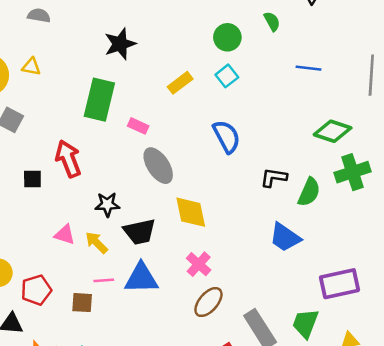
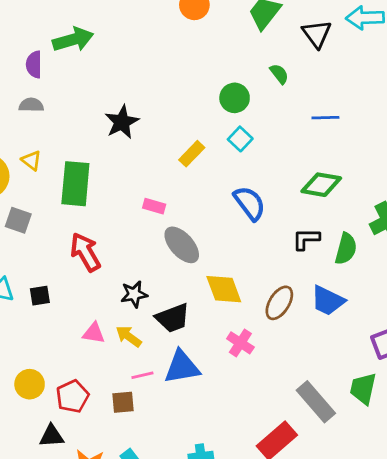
yellow triangle: (31, 67) -> (31, 161), turned 36
green rectangle: (99, 100) -> (75, 184), moved
green diamond: (333, 131) -> (321, 185), moved
black square: (32, 179) -> (40, 296), moved
brown ellipse: (208, 302) -> (279, 303), moved

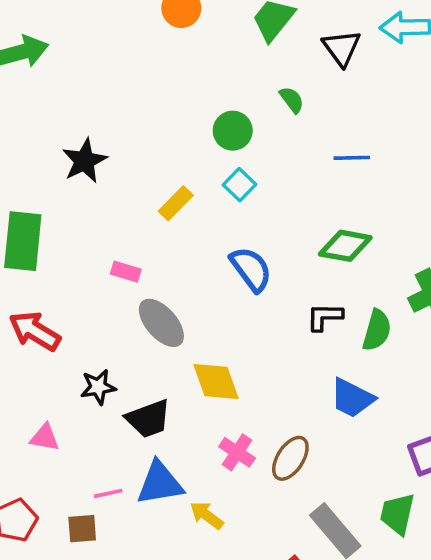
red arrow: (85, 252) -> (35, 331), turned -30
brown ellipse: (279, 303) -> (290, 458), moved
yellow arrow: (129, 336) -> (207, 515), moved

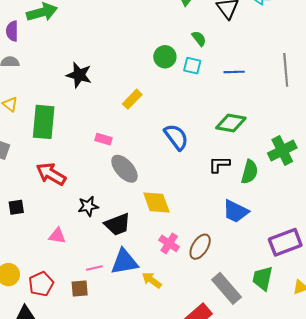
black star: (84, 161) -> (79, 75), turned -30
cyan square: (240, 185) -> (192, 66), moved, turned -30

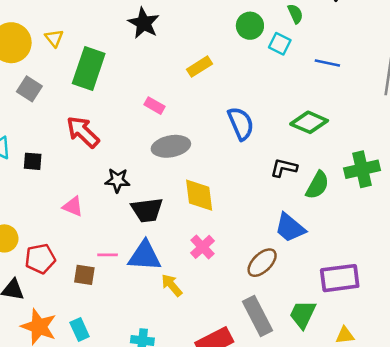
gray ellipse: (124, 169) -> (171, 146), turned -72
brown ellipse: (200, 247) -> (262, 263), moved

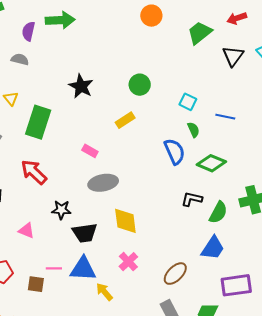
green semicircle: (295, 14) -> (193, 130), moved
green circle: (250, 26) -> (140, 85), moved
blue semicircle: (241, 123) -> (175, 151), moved
blue trapezoid: (290, 228) -> (213, 248), moved, turned -96

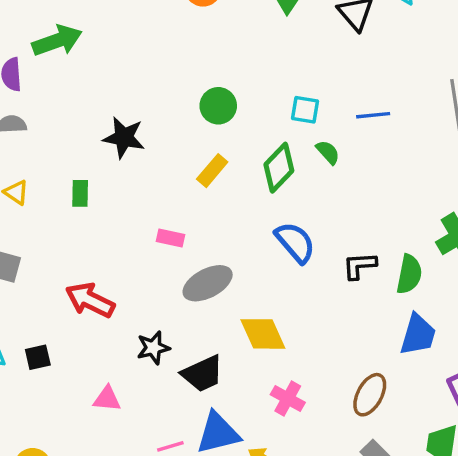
green rectangle: (38, 122) -> (80, 193), moved, size x0.5
blue semicircle: (175, 151) -> (295, 242), moved
green diamond: (211, 163) -> (279, 168), moved, turned -52

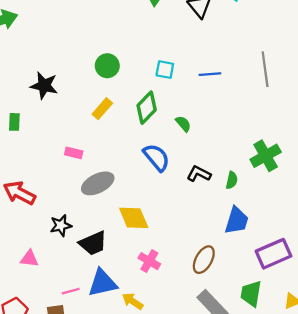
green semicircle: (328, 152) -> (183, 124), moved
black L-shape: (359, 266) -> (199, 174), turned 30
green semicircle: (409, 274) -> (232, 180), size x0.7

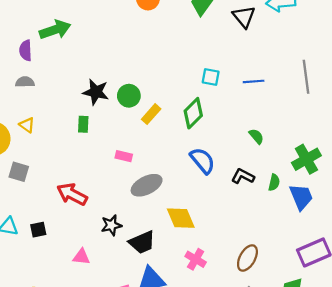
green circle: (107, 66) -> (129, 96), moved
green rectangle: (14, 122) -> (83, 124), moved
green semicircle: (183, 124) -> (256, 136), moved
blue trapezoid: (237, 220) -> (301, 197), moved, turned -40

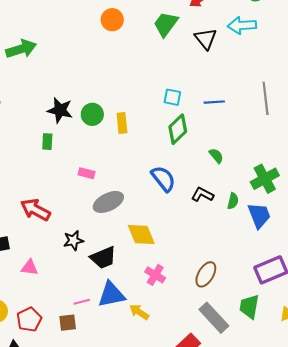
green diamond: (193, 113) -> (178, 129), moved
yellow rectangle: (151, 114) -> (122, 123), moved, turned -48
pink triangle: (81, 257) -> (30, 268), moved

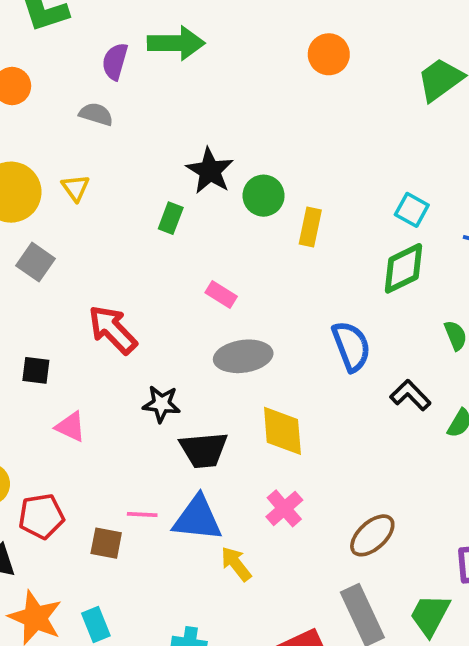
orange circle: (112, 20) -> (329, 54), moved

